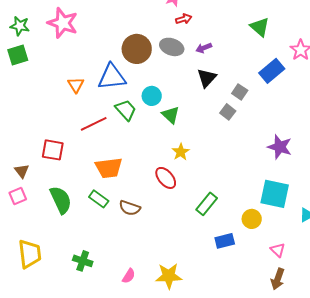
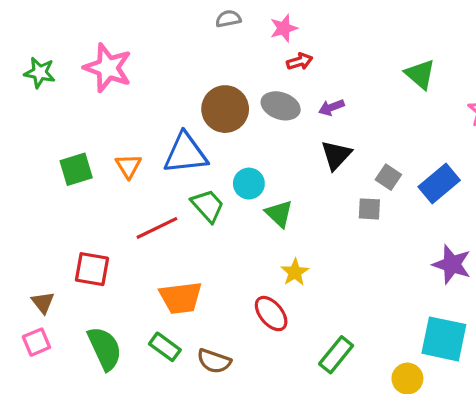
green square: (18, 55) -> (76, 169), moved
blue rectangle: (272, 71) -> (439, 184), moved
gray square: (228, 112) -> (369, 209), turned -35

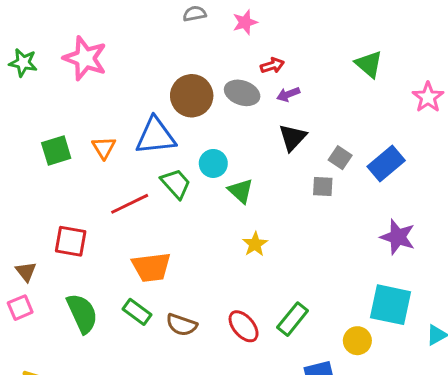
red arrow: (300, 61) -> (272, 65), moved
red ellipse: (271, 314) -> (244, 326), moved

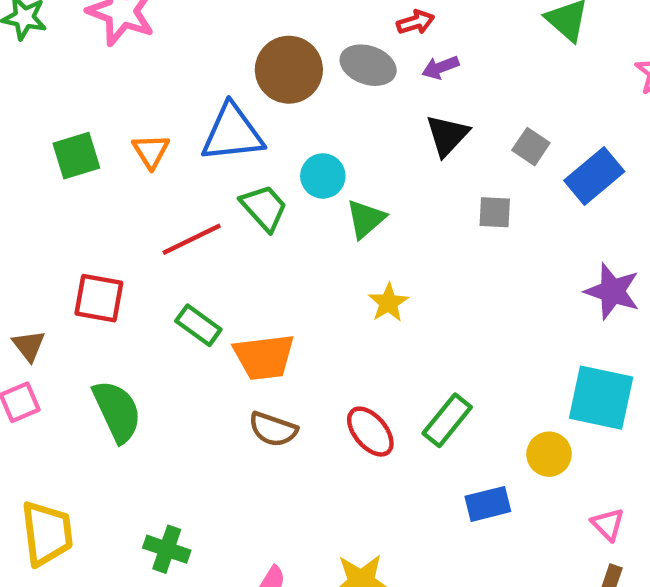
gray square: (340, 158) -> (531, 147), moved
green triangle: (241, 191) -> (366, 219), turned 36
orange trapezoid: (151, 267) -> (264, 357), moved
green rectangle: (137, 312) -> (198, 325), moved

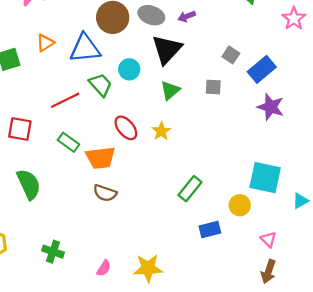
black triangle: (447, 135) -> (167, 49), moved, size x1.4
orange triangle: (151, 151) -> (45, 43), moved, turned 30
green triangle: (366, 219) -> (170, 90), moved
purple star: (612, 291) -> (271, 107), moved
red ellipse: (370, 432) -> (126, 128), moved

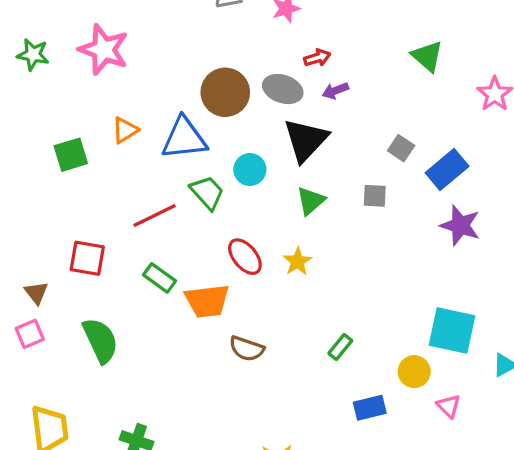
green rectangle: (190, 189) -> (340, 347), size x0.7
brown semicircle: (105, 193) -> (247, 349), moved
pink triangle: (268, 239) -> (449, 406), moved

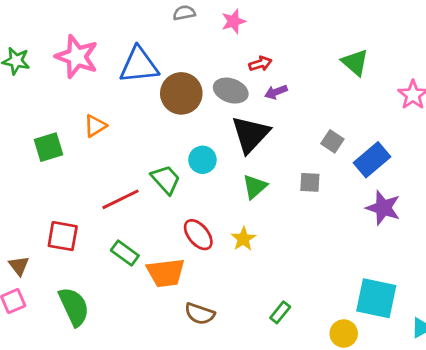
blue triangle: (184, 138) -> (139, 65), moved

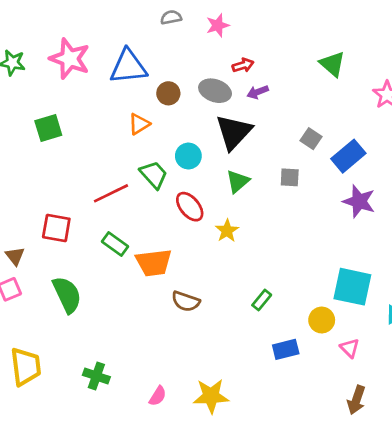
brown circle: (181, 93) -> (168, 93), size x0.6
orange triangle: (95, 126) -> (139, 124), moved
green square: (49, 147) -> (48, 128), moved
red ellipse: (198, 235) -> (190, 207), moved

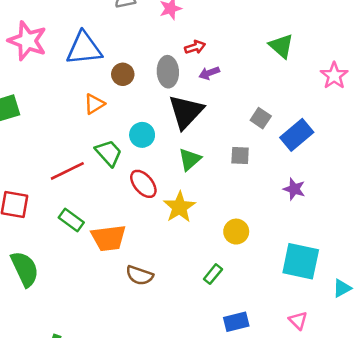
gray ellipse: (215, 91) -> (168, 72), turned 68
purple star: (359, 201) -> (294, 189), moved, size x0.7
yellow star: (227, 231) -> (179, 207), size x1.4
yellow circle: (322, 320) -> (236, 232), moved

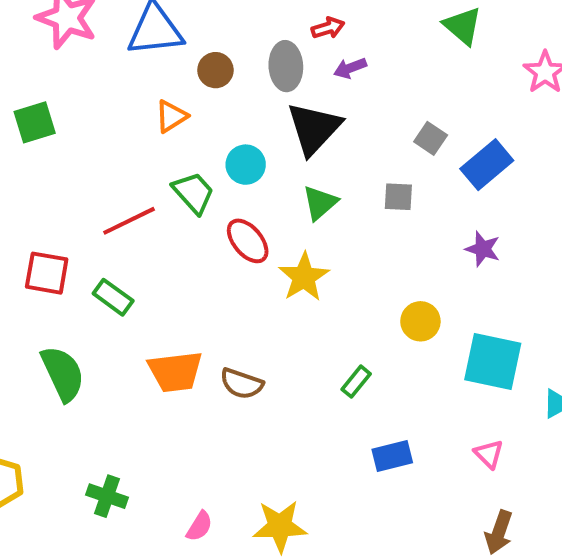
green rectangle: (71, 220) -> (113, 297), moved
yellow circle: (236, 232) -> (420, 321), moved
orange trapezoid: (109, 238) -> (175, 372), moved

